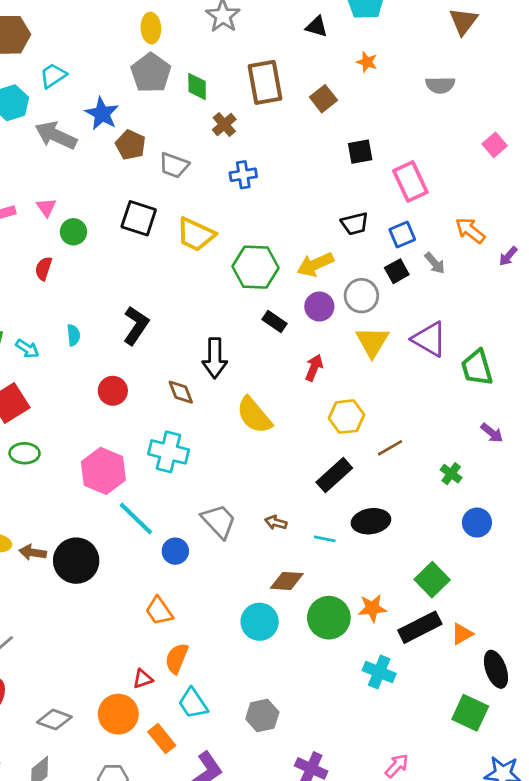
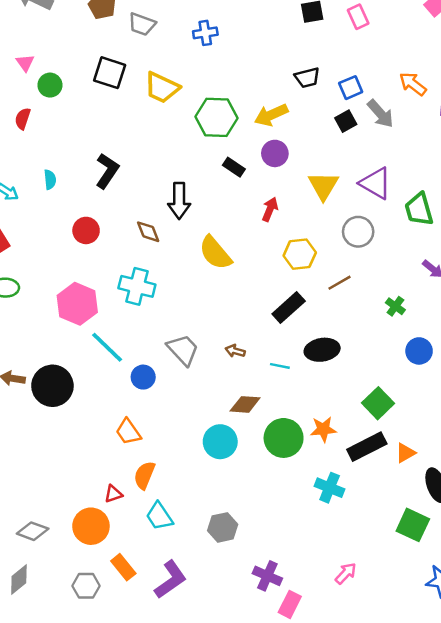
pink rectangle: (410, 182) -> (358, 17), moved, size x0.7
gray arrow: (435, 263) -> (380, 114), size x1.4
gray circle: (361, 296) -> (358, 232), moved
orange rectangle: (162, 739) -> (123, 567), moved

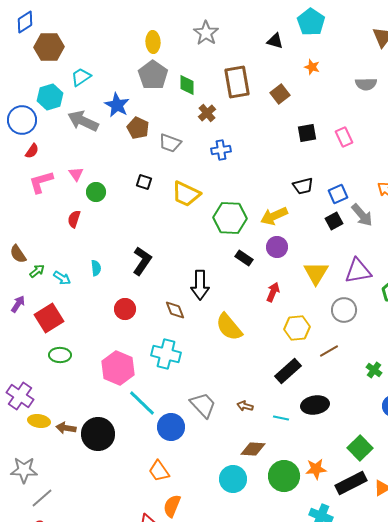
black square: (110, 73) -> (144, 182), size x0.6
purple triangle: (376, 183) -> (358, 271), turned -40
blue circle: (143, 377) -> (171, 427), size x1.4

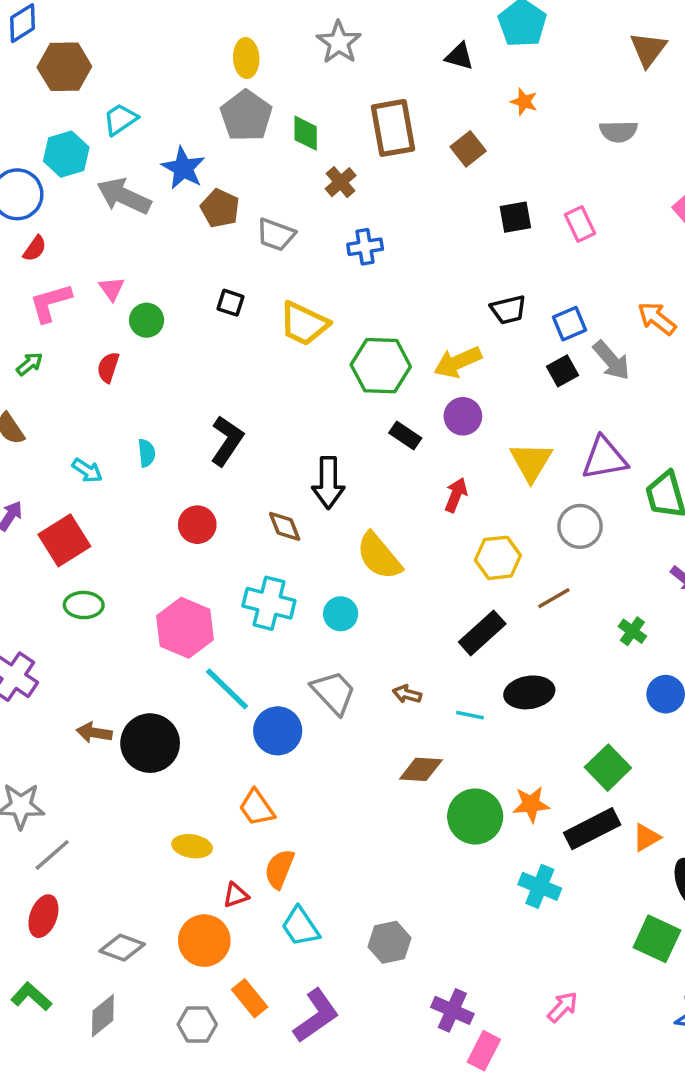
green arrow: (37, 271) -> (30, 364), moved
yellow ellipse: (39, 421) -> (192, 846), moved
cyan circle: (233, 479) -> (341, 614), moved, size x0.7

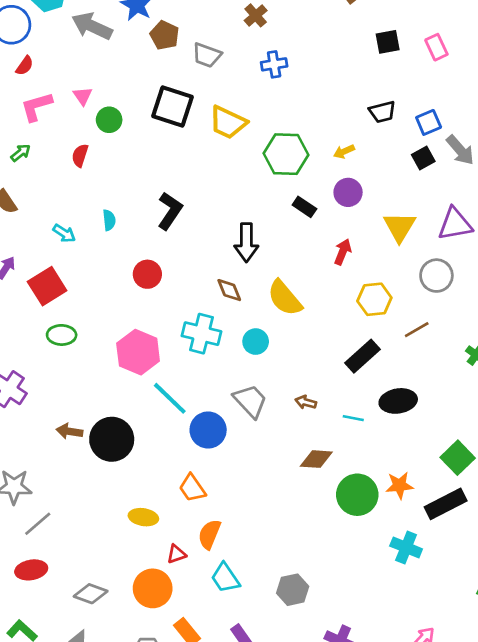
black square: (230, 303) -> (172, 107), size x2.0
yellow arrow: (458, 362) -> (344, 151), size x0.6
brown diamond: (285, 526) -> (229, 290), moved
red ellipse: (43, 916) -> (31, 570), turned 60

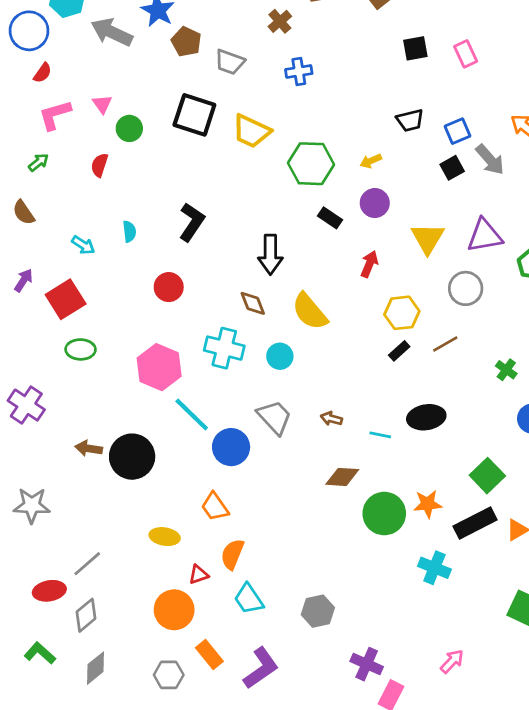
black rectangle: (363, 356) -> (399, 351), moved, size x0.6
gray line: (38, 524) -> (87, 564), moved
gray diamond: (91, 594) -> (86, 615), moved, turned -60

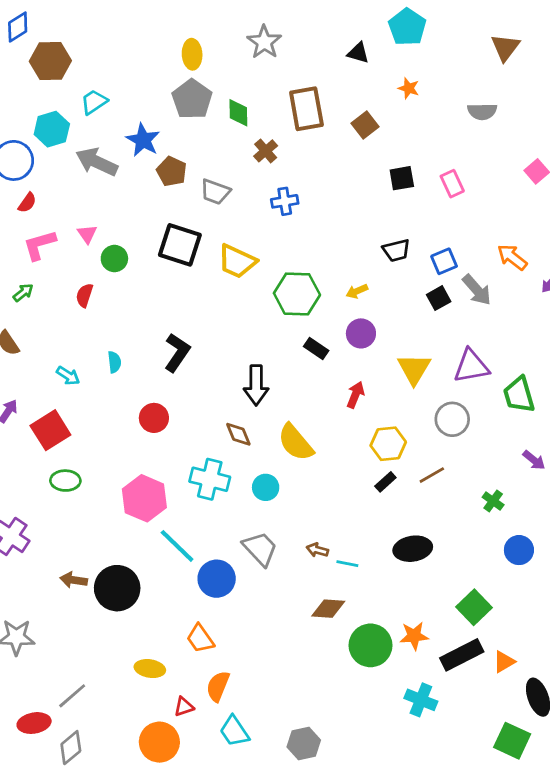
cyan line: (380, 435) -> (347, 564), moved

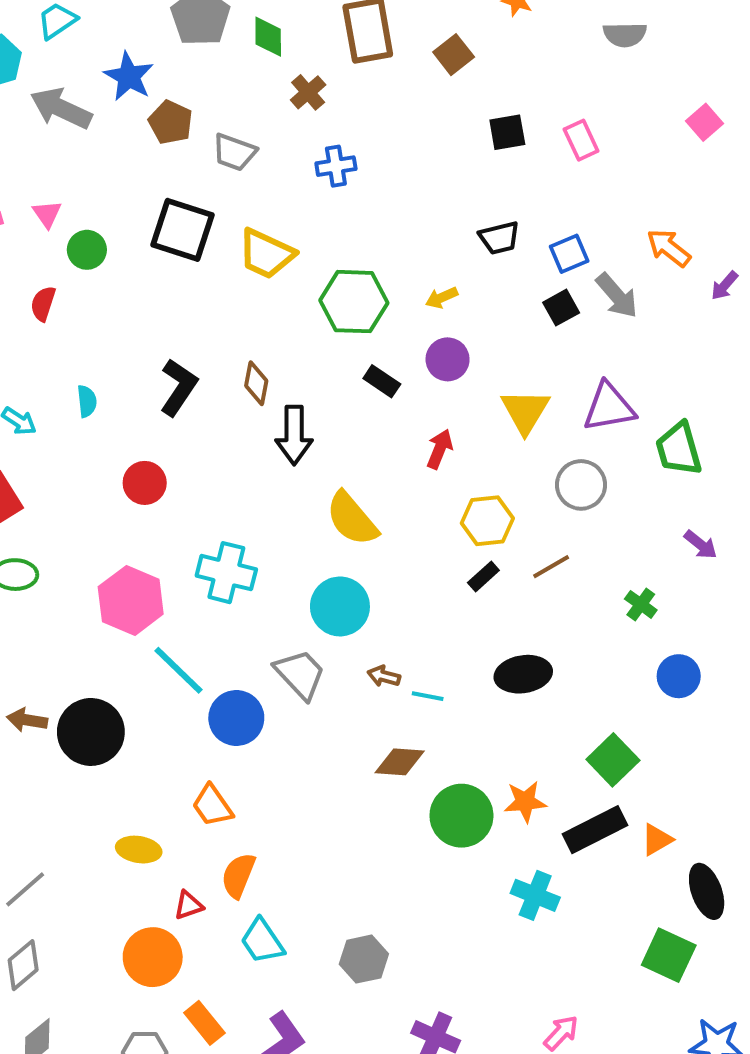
brown diamond: (238, 434) -> (256, 383), moved, turned 32
cyan circle: (266, 487) -> (340, 606), moved, size x1.5

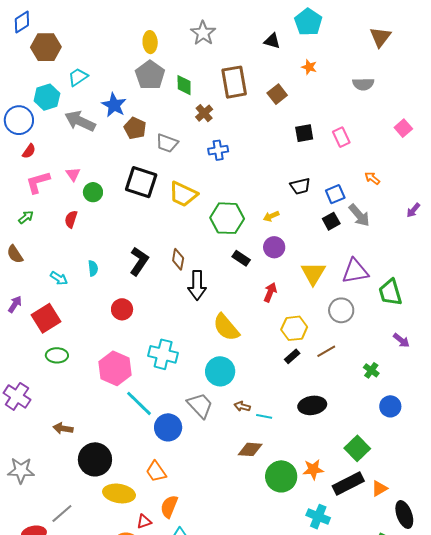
orange arrow: (669, 248) -> (372, 178), moved, size x0.7
black circle: (91, 732) -> (95, 459), moved
yellow ellipse: (139, 850) -> (119, 493), size x1.4

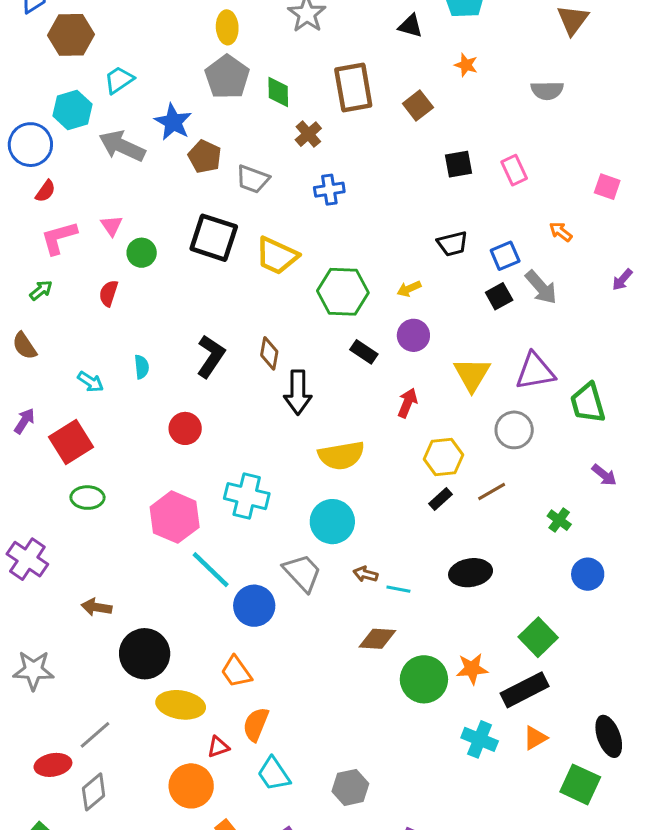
pink square: (403, 128) -> (607, 187), moved, turned -30
yellow semicircle: (226, 327) -> (341, 455), turned -60
orange triangle: (379, 488) -> (535, 738), moved

